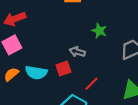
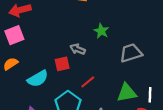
cyan semicircle: (36, 73) -> (38, 79), moved, turned -45

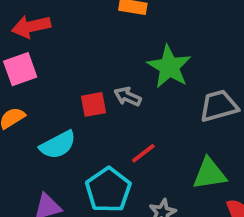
green star: (101, 31) -> (169, 67), size x1.6
red square: (62, 64) -> (93, 104), moved

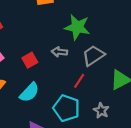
red square: (93, 104) -> (30, 60), moved
gray trapezoid: (219, 106) -> (93, 55), moved

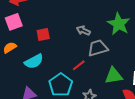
green star: (77, 27) -> (119, 24), moved
gray arrow: (59, 52) -> (83, 31), moved

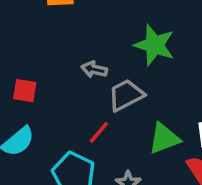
red square: (43, 34) -> (25, 91), turned 32

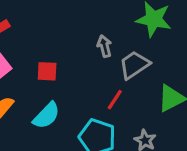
gray arrow: (94, 69) -> (104, 46), turned 70

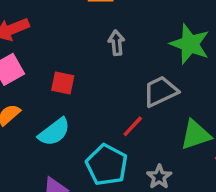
gray arrow: (104, 46) -> (117, 43), moved

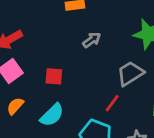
gray arrow: (117, 43) -> (92, 40), turned 66

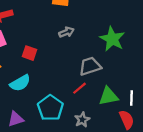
red line: (112, 103) -> (79, 88), moved

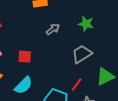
green star: (112, 39) -> (86, 24), moved, size x0.7
red line: (79, 88) -> (77, 84), moved

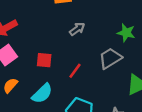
green star: (86, 24) -> (126, 33), moved
red line: (77, 84) -> (75, 71), moved

